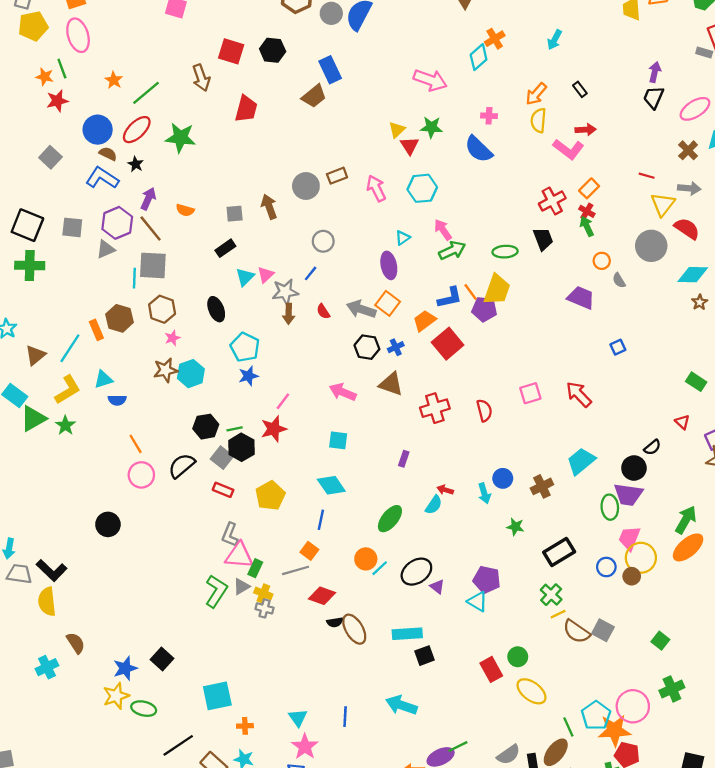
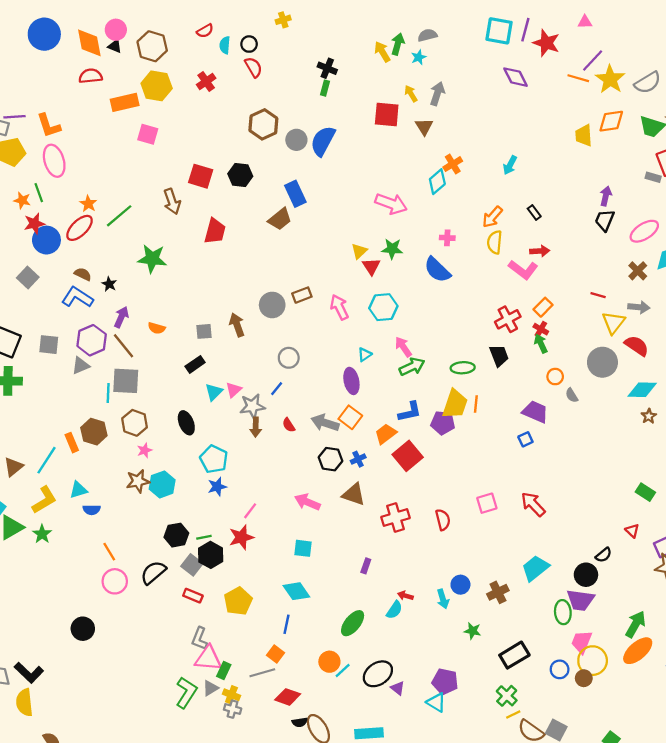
blue circle: (98, 130) -> (46, 240), moved
red ellipse: (137, 130) -> (80, 228), moved
orange line: (471, 292) -> (476, 404), moved, turned 42
blue square: (618, 347) -> (525, 439), moved

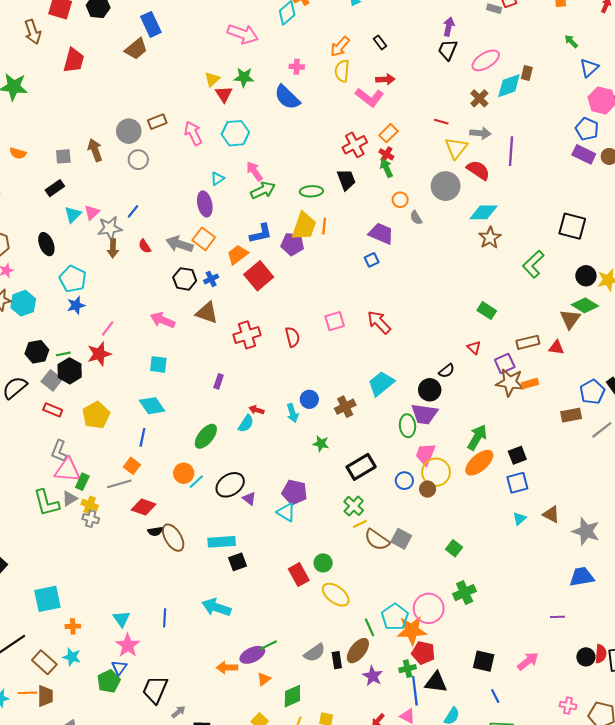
gray circle: (289, 358) -> (138, 160), moved
brown star: (649, 416) -> (490, 238), size x1.5
green L-shape: (186, 693) -> (46, 503), turned 132

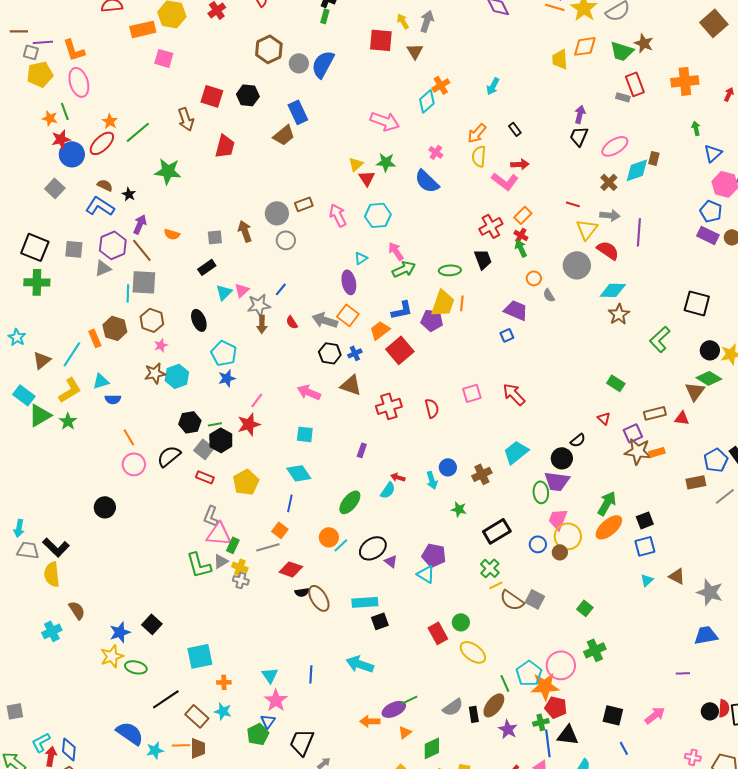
green arrow: (571, 41) -> (696, 128), turned 32
pink cross: (297, 67) -> (436, 152), turned 32

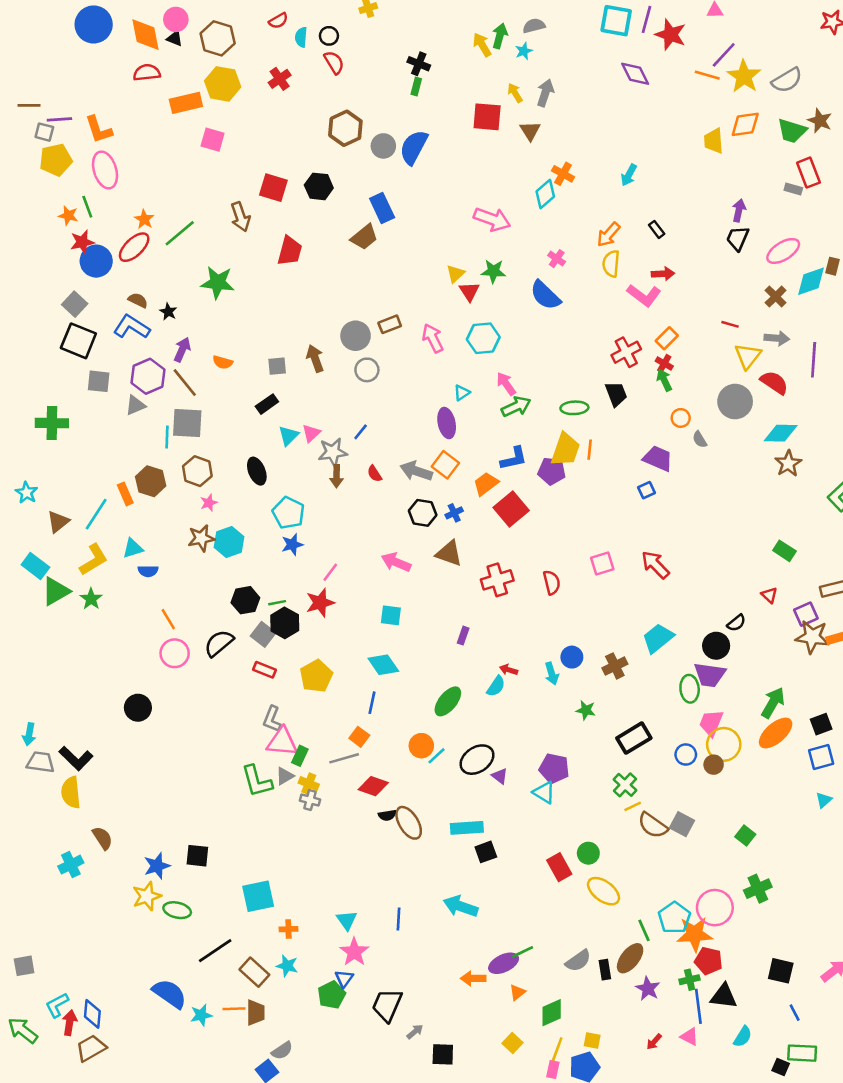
orange cross: (441, 85) -> (563, 174), turned -30
black square: (35, 247) -> (78, 341), moved
black square: (152, 624) -> (197, 856), turned -36

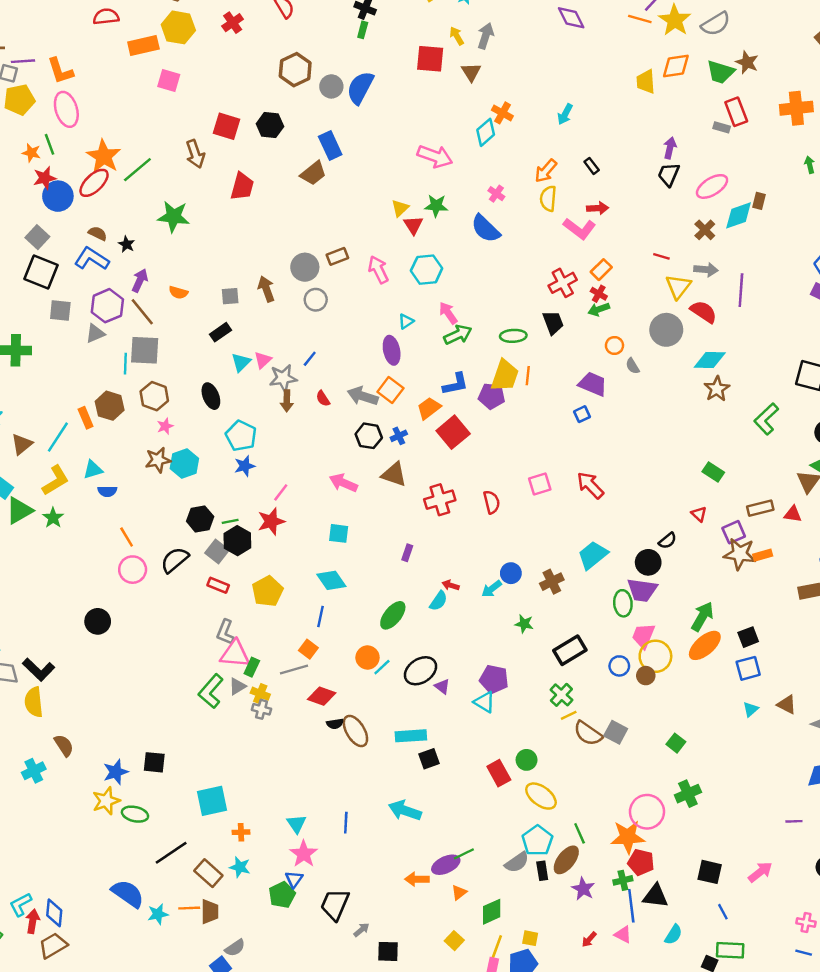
orange star: (144, 219) -> (104, 156), size x1.8
green arrow: (664, 380) -> (599, 309), turned -85
cyan arrow: (552, 674) -> (492, 589), turned 70
green L-shape: (257, 781) -> (211, 691), turned 56
cyan pentagon: (674, 918) -> (537, 841), moved

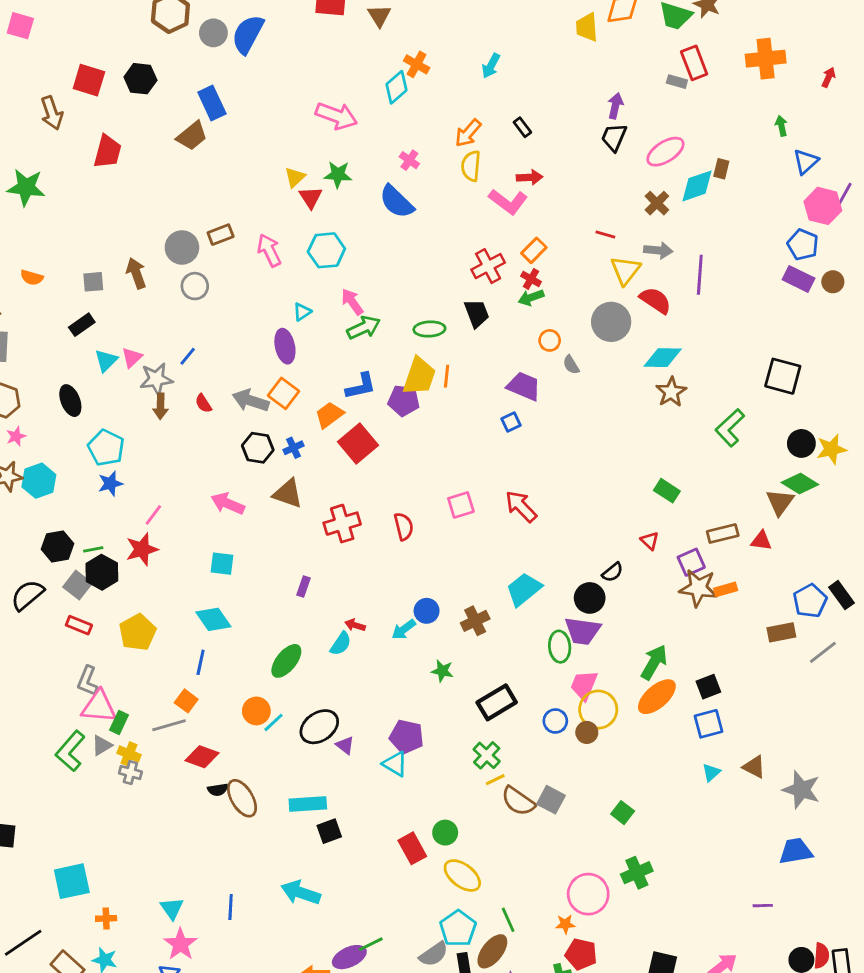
orange star: (628, 837) -> (565, 924), size x0.5

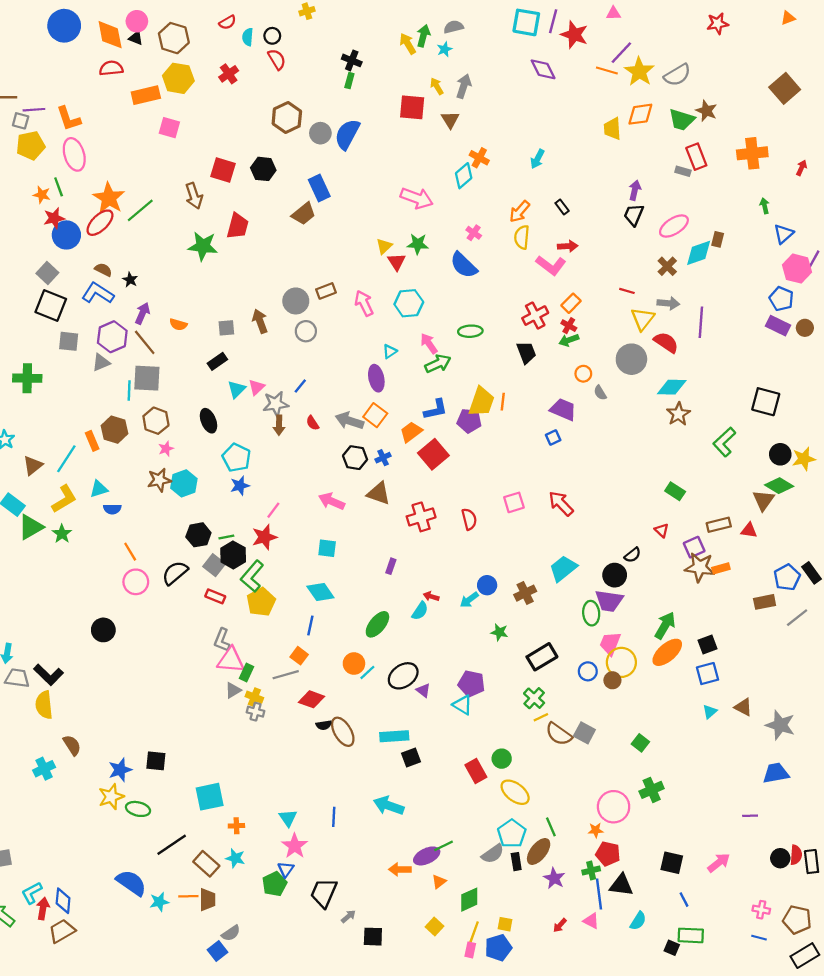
green star: (26, 187) -> (203, 246), moved
green ellipse: (429, 329) -> (470, 331), moved
green L-shape: (70, 751) -> (252, 576), moved

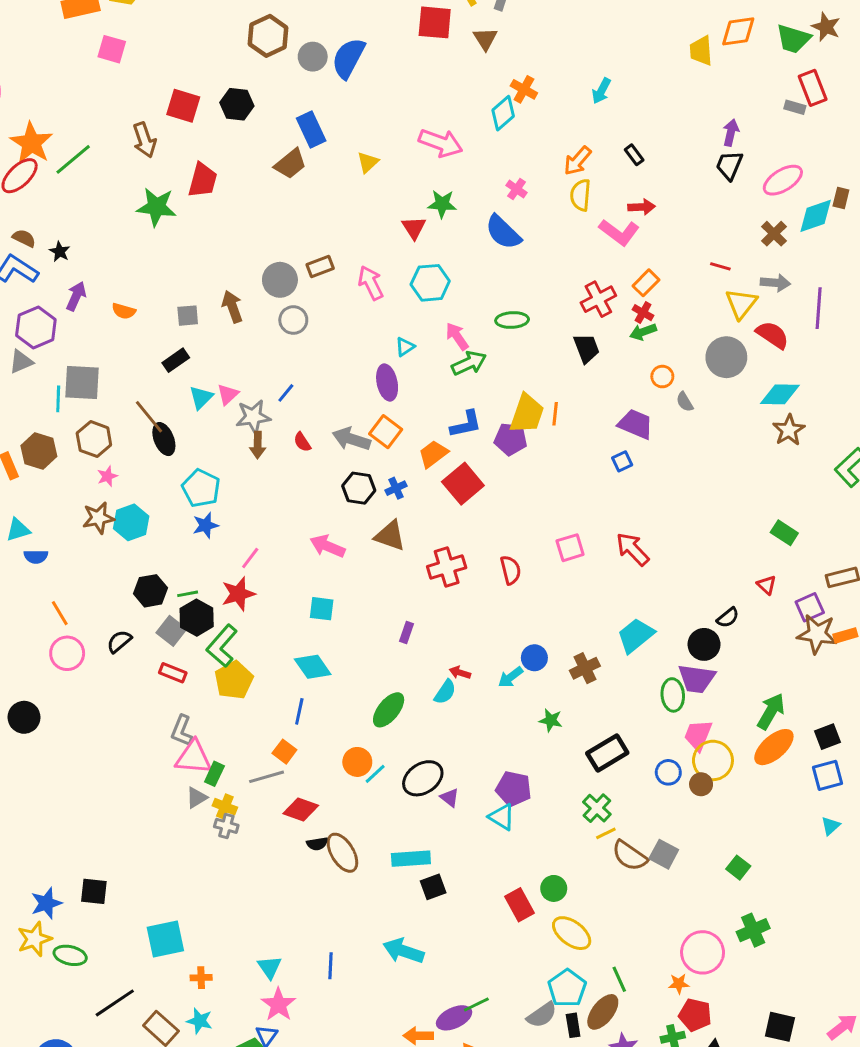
yellow triangle: (384, 246) -> (368, 162), moved
brown line: (145, 342) -> (149, 417), moved
black semicircle: (175, 573) -> (119, 641), size x0.7

